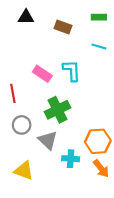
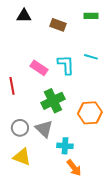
cyan line: (99, 47) -> (91, 57), moved
gray circle: (22, 125) -> (20, 128), moved
orange hexagon: (98, 141) -> (90, 113), moved
orange arrow: (101, 168) -> (74, 168), moved

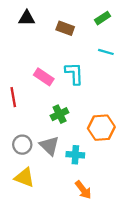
green rectangle: (91, 16) -> (102, 18), turned -32
cyan line: (91, 57) -> (106, 52), moved
green cross: (53, 101) -> (60, 114), size x0.7
cyan cross: (65, 146) -> (75, 155), moved

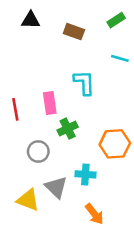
pink rectangle: (44, 77) -> (50, 103), moved, turned 48
gray circle: (22, 145) -> (38, 151), moved
gray triangle: (49, 146) -> (56, 187), moved

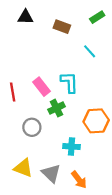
cyan line: (120, 58) -> (90, 51), moved, turned 32
cyan L-shape: (84, 83) -> (69, 82), moved
pink rectangle: (50, 103) -> (42, 87), turned -30
gray triangle: (56, 187) -> (51, 173), moved

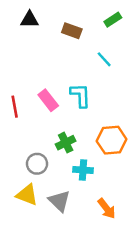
green cross: (57, 108) -> (66, 143), moved
gray circle: (32, 127) -> (37, 164), moved
orange arrow: (79, 180) -> (107, 208), moved

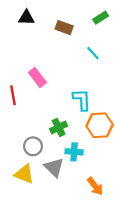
cyan L-shape: (80, 95) -> (82, 100), moved
pink rectangle: (48, 100) -> (37, 78), moved
gray triangle: (59, 201) -> (54, 167), moved

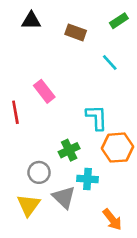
yellow triangle: (24, 174) -> (29, 205), turned 45

